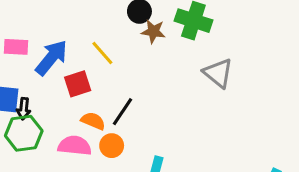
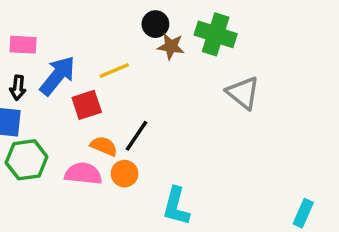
pink rectangle: (16, 47) -> (23, 45), moved
yellow line: (102, 53) -> (114, 70), turned -72
black arrow: (24, 109) -> (18, 88), moved

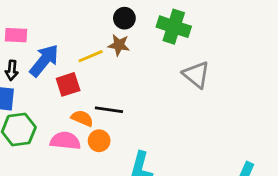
brown star: (171, 46) -> (119, 45), moved
black line: (137, 136) -> (109, 110), turned 64

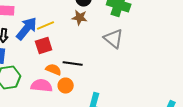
yellow line: (91, 56) -> (46, 26), moved
gray triangle: (196, 75) -> (114, 39), moved

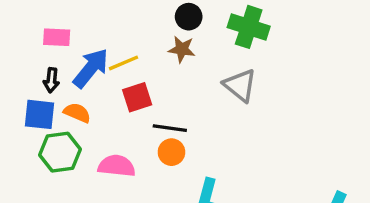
red square: (44, 46) -> (137, 97), moved
orange semicircle: (54, 70) -> (77, 113), moved
orange circle: (66, 86) -> (171, 152), moved

